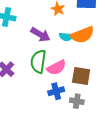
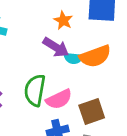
purple arrow: (40, 35) -> (56, 47), moved
brown square: (81, 76) -> (92, 112), turned -30

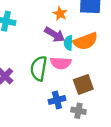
cyan semicircle: (73, 58) -> (68, 43), turned 88
pink semicircle: (59, 99) -> (61, 63), moved, turned 30

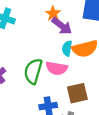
orange star: (60, 14) -> (53, 14), moved
purple arrow: (55, 35) -> (62, 26), moved

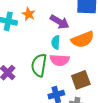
orange star: (53, 14) -> (29, 14), moved
cyan semicircle: (67, 48) -> (56, 42), moved

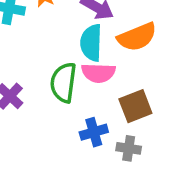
cyan semicircle: (56, 42) -> (91, 43), size x1.5

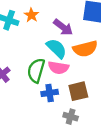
cyan semicircle: (91, 43) -> (57, 48), turned 125
blue cross: (94, 132) -> (50, 93), moved

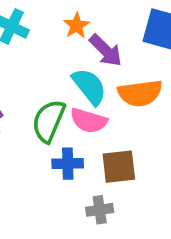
orange star: (31, 15) -> (77, 26), moved
gray cross: (71, 117) -> (100, 210), turned -32

